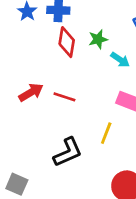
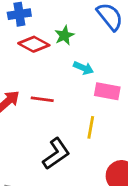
red diamond: (67, 42) -> (34, 44), turned -60
cyan arrow: (120, 60) -> (83, 68), moved

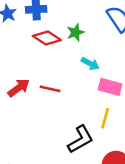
yellow line: (91, 127) -> (105, 118), moved
black L-shape: (56, 154) -> (81, 139), moved

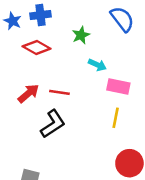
red diamond: (47, 38) -> (37, 48), moved
black L-shape: (81, 139) -> (53, 124), moved

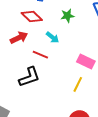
cyan arrow: (97, 65) -> (52, 37), moved
red arrow: (28, 93) -> (19, 38), moved

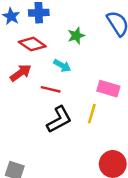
black L-shape: (29, 77) -> (59, 120), moved
yellow line: (78, 84) -> (92, 114), moved

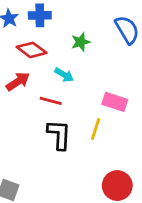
black L-shape: (59, 120) -> (59, 135), turned -60

